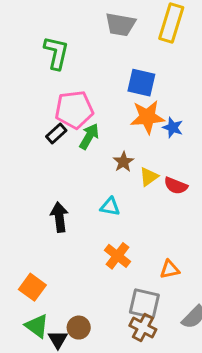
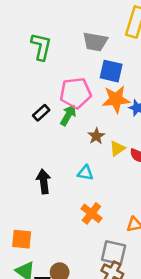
gray trapezoid: (120, 24) -> (95, 42), moved
pink pentagon: (74, 110) -> (76, 93), moved
orange square: (32, 287) -> (22, 239), turned -30

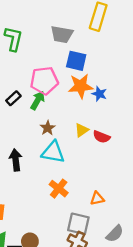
brown star: (96, 136) -> (48, 128), moved
cyan triangle: (85, 173) -> (53, 152), size x1.6

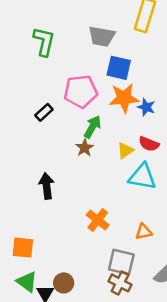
green arrow: (38, 100) -> (92, 127), moved
red semicircle: (102, 137) -> (149, 144), moved
cyan triangle: (53, 152) -> (142, 177), moved

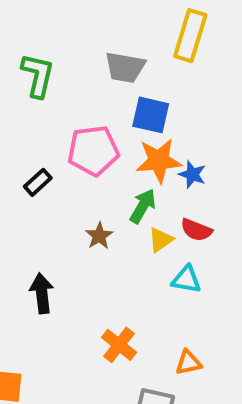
green arrow: (92, 127) -> (143, 206), moved
cyan triangle: (142, 177) -> (186, 279), size x0.7

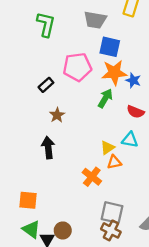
brown star: (99, 236) -> (57, 115), moved
yellow triangle: (161, 240) -> (108, 148), moved
orange triangle: (188, 363) -> (114, 162), moved

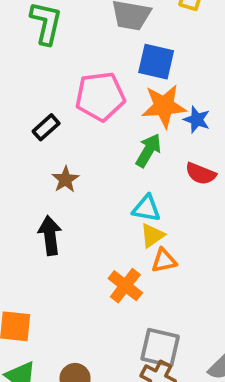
cyan triangle: (130, 140) -> (147, 208), moved

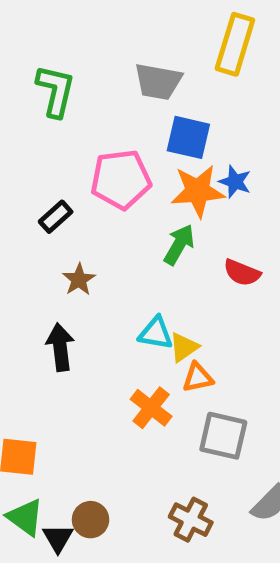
blue star: (197, 120) -> (235, 182), moved
cyan triangle: (147, 208) -> (156, 333), moved
gray square: (160, 348) -> (223, 436), moved

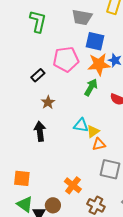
orange cross: (151, 408) -> (73, 185), moved

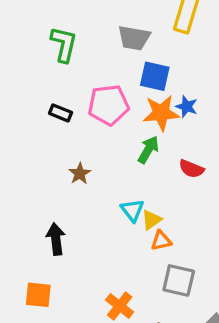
black rectangle: (38, 75) -> (61, 113), moved, turned 64
cyan triangle: (81, 125) -> (132, 210), turned 42
black arrow: (40, 131) -> (56, 239), moved

